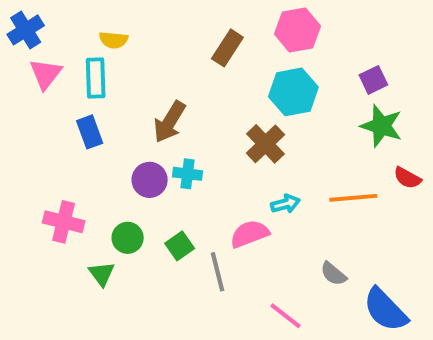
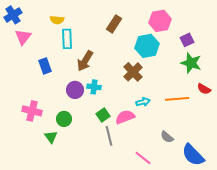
pink hexagon: (297, 30) -> (160, 21), moved
cyan rectangle: (96, 78) -> (67, 39), moved
green square: (180, 246) -> (103, 115), moved

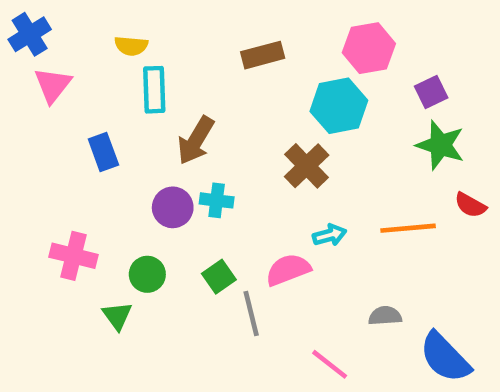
brown rectangle: (114, 24) -> (263, 55), turned 42
green square: (103, 115) -> (219, 277), moved
gray semicircle: (167, 137) -> (385, 316), turned 136

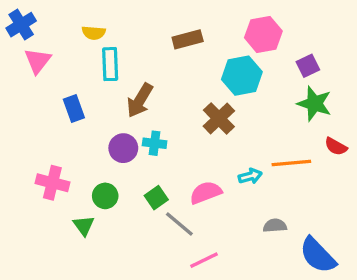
cyan arrow: (330, 235) -> (250, 176), moved
gray line: (251, 314) -> (179, 224), turned -36
pink line: (330, 364) -> (204, 260), moved, turned -64

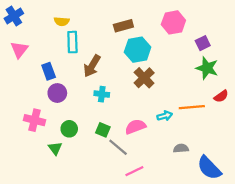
pink triangle: (38, 61) -> (19, 50), moved
cyan hexagon: (242, 76) -> (138, 50), moved
red semicircle: (336, 146) -> (221, 96), turned -64
purple circle: (123, 148) -> (57, 93), moved
green square: (156, 198) -> (103, 130), turned -32

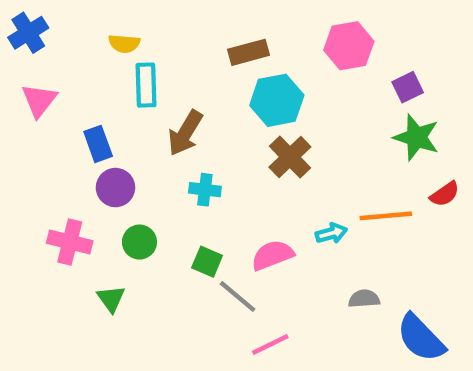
green circle: (69, 129) -> (139, 242), moved

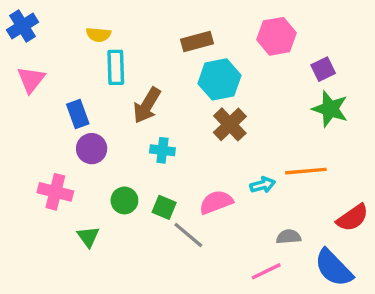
red semicircle: (445, 194) -> (353, 218), moved, size x1.4
green circle: (139, 242) -> (124, 200), moved
pink line: (270, 345) -> (266, 271), moved

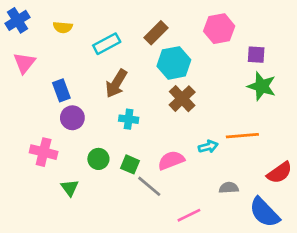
yellow semicircle: (99, 35) -> (63, 27), moved
brown rectangle: (197, 41) -> (156, 33), turned -30
cyan rectangle: (116, 67) -> (107, 44), moved, turned 64
purple square: (323, 69) -> (256, 55), turned 30
pink line: (266, 271) -> (189, 215), moved

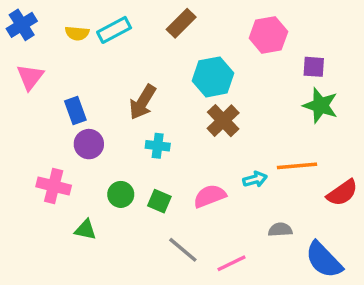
brown rectangle: (156, 33) -> (181, 23), moved
cyan rectangle: (107, 44) -> (114, 30), moved
red semicircle: (279, 173) -> (342, 193), moved
gray line: (149, 186) -> (183, 250), moved
green triangle: (70, 188) -> (85, 230), turned -42

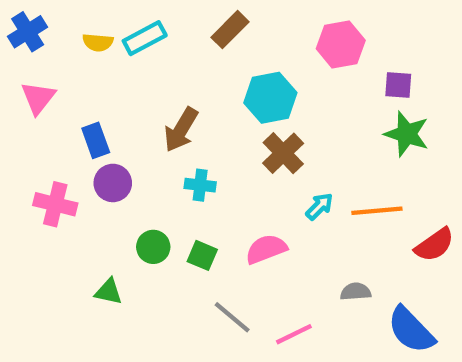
cyan arrow: (255, 179) -> (319, 206), moved, turned -30
pink cross: (54, 186) -> (55, 204), moved

